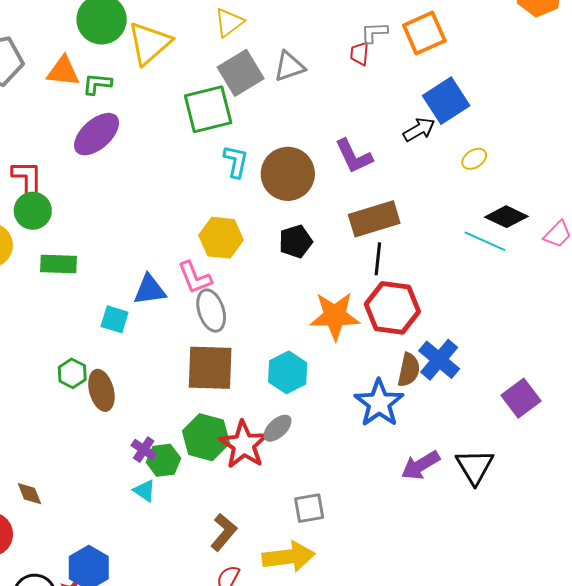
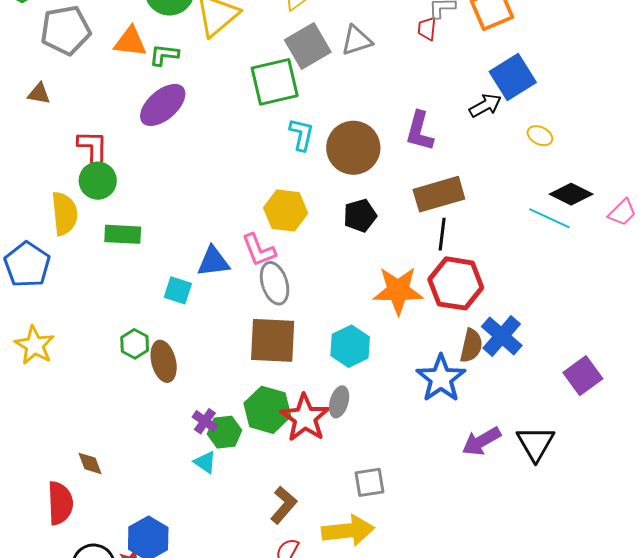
purple L-shape: (354, 156) -> (420, 131), turned 39
yellow ellipse: (474, 159) -> (540, 136), turned 60
gray ellipse: (278, 428) -> (339, 402), turned -32

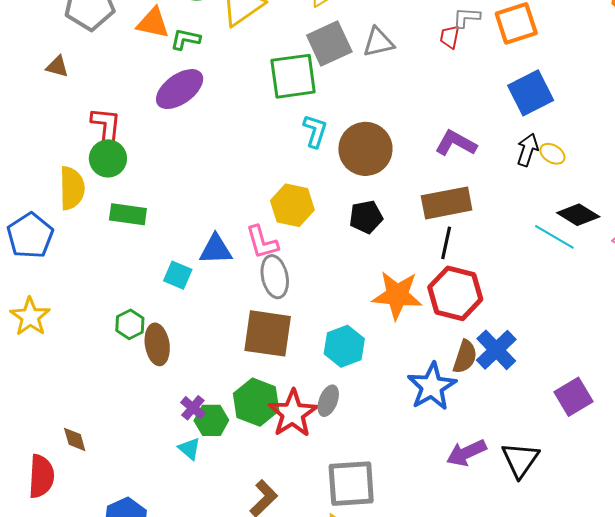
black arrow: (485, 106) -> (528, 150), moved, turned -48
purple L-shape: (420, 131) -> (456, 143), moved, turned 99
gray square: (369, 482) -> (351, 484), size x1.6

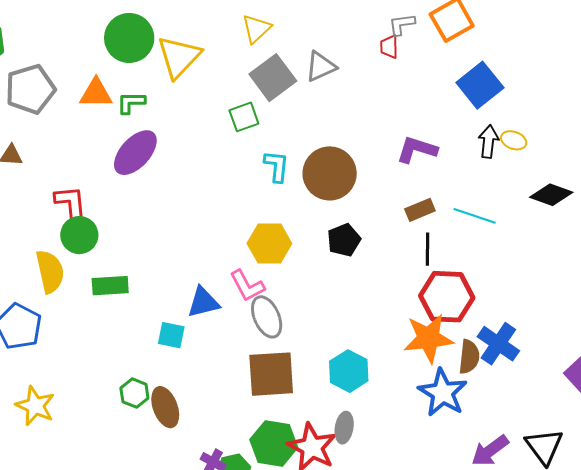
green square: (293, 76) -> (244, 117), size x0.6
brown rectangle: (447, 203) -> (420, 210), size x0.6
cyan line: (554, 237) -> (475, 216), moved
orange star: (397, 295) -> (428, 338), moved

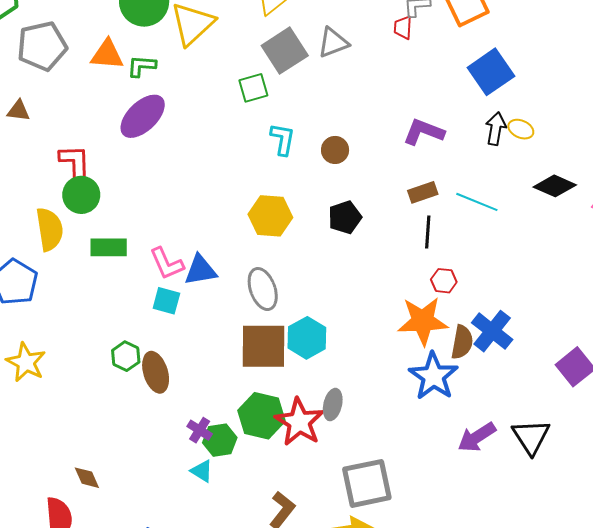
brown circle: (330, 173) -> (335, 150), size x0.5
pink L-shape: (247, 286) -> (167, 264), moved
red hexagon: (447, 297) -> (444, 281), size x0.5
cyan hexagon: (349, 371) -> (307, 338), moved

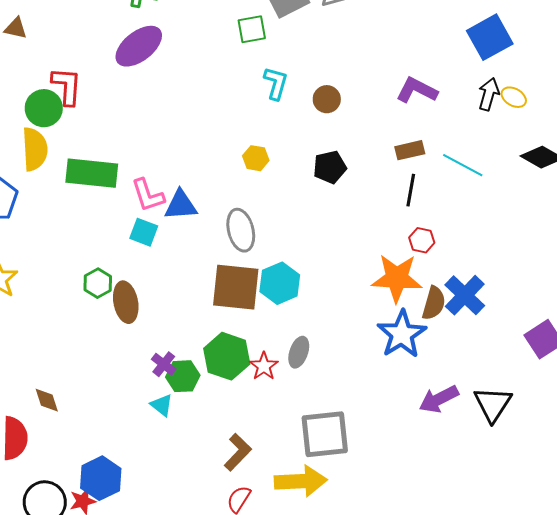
green circle: (81, 195) -> (44, 108), moved
yellow hexagon: (270, 216) -> (256, 158), size x0.6
green rectangle: (109, 247) -> (92, 173), size x1.4
red star: (299, 422) -> (264, 366), size x0.6

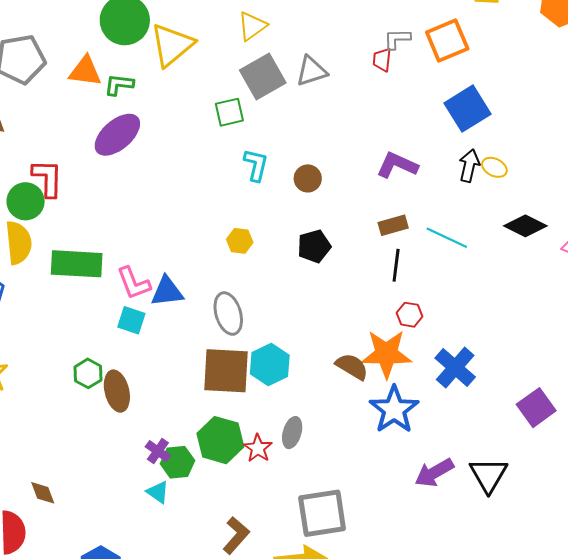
brown semicircle: (434, 303) -> (352, 367), moved, turned -72

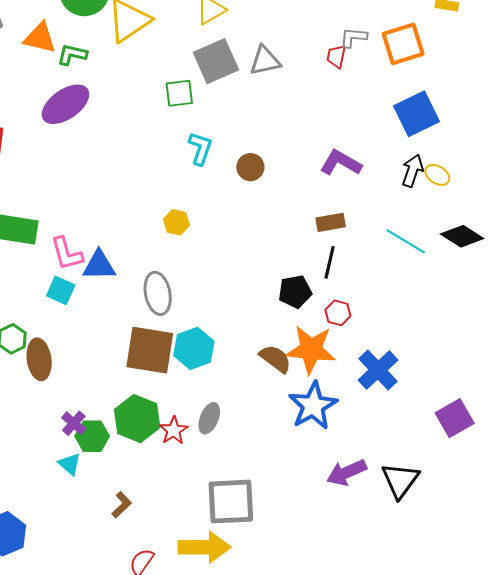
cyan line: (447, 238) -> (406, 241), moved
black pentagon: (314, 246) -> (295, 292), moved
brown L-shape: (236, 535) -> (122, 505), moved, size x0.7

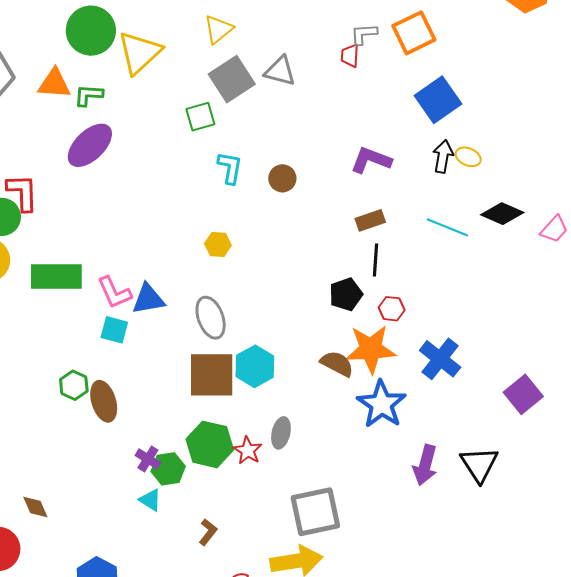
gray triangle: (265, 61) -> (280, 71), turned 36
purple arrow: (347, 473) -> (425, 465), turned -42

